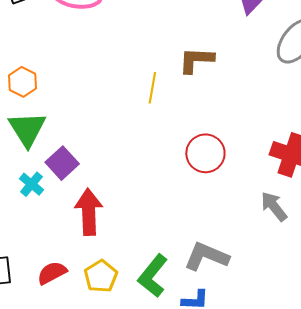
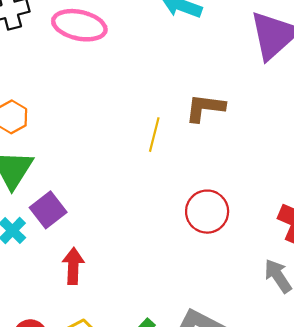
red arrow: (89, 212) -> (73, 266), size x0.7

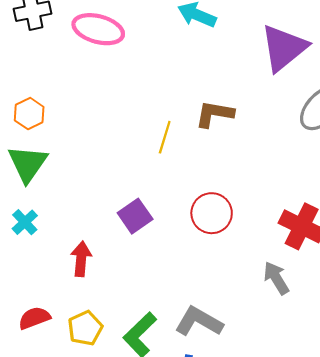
purple square: (48, 210) -> (135, 216), moved

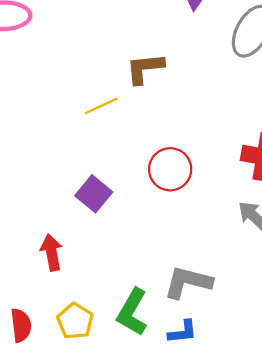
yellow line: (165, 137) -> (101, 106), turned 64
red semicircle: (34, 318) -> (21, 325), turned 120

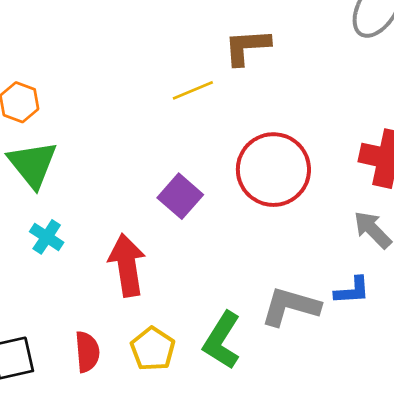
red circle: (170, 169) -> (273, 170), size x1.4
red arrow: (52, 252) -> (127, 265), size x1.4
blue L-shape: (183, 332) -> (352, 291), moved

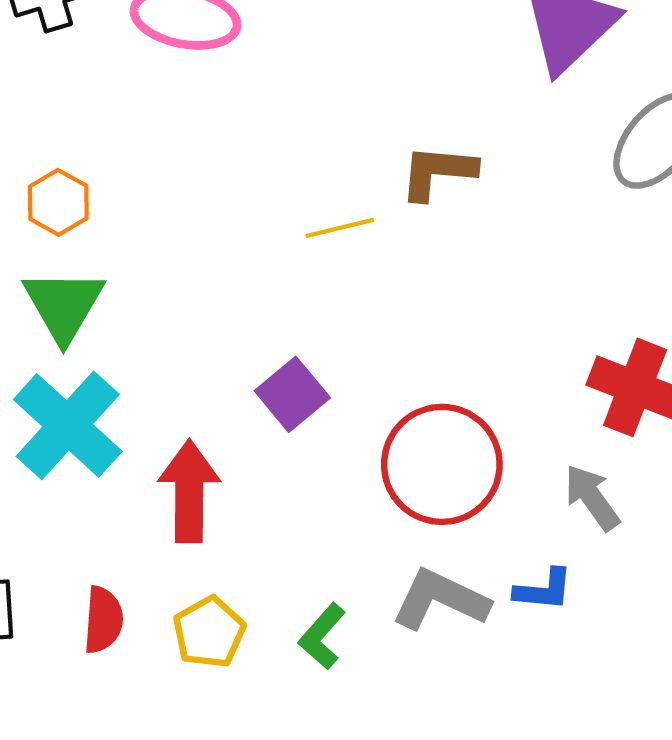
red circle: (273, 170) -> (442, 464), moved
cyan cross: (47, 237) -> (68, 425), size x2.0
green L-shape: (222, 340) -> (322, 636), size x0.7

